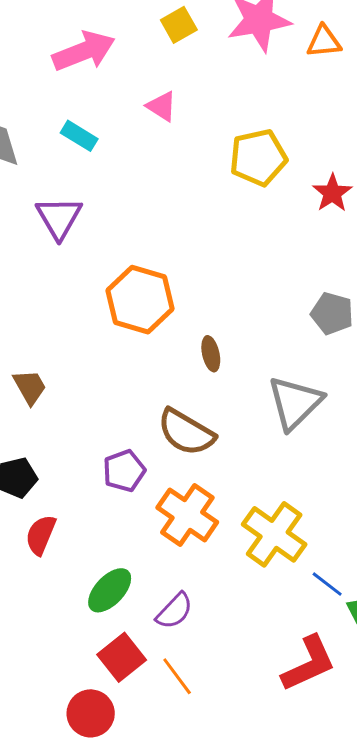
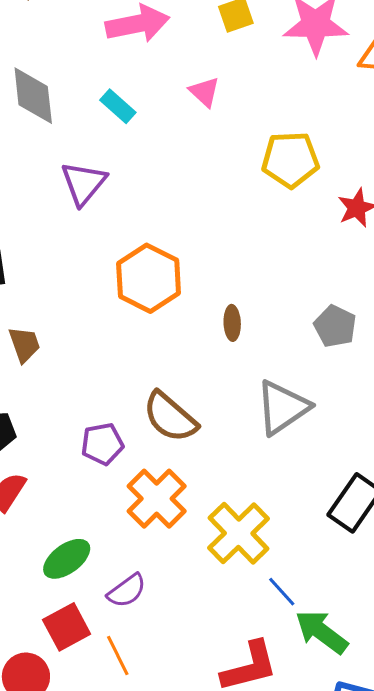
brown ellipse: (211, 354) -> (232, 323), moved

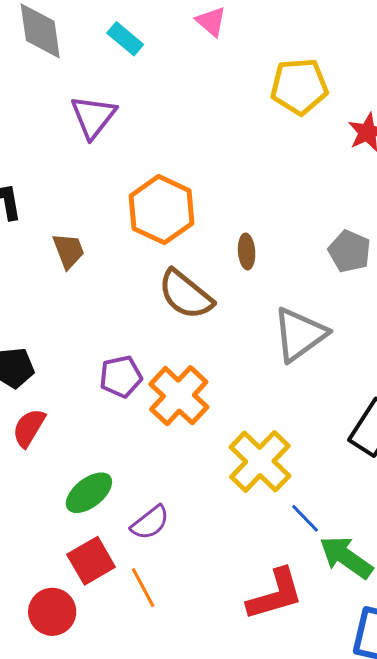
brown trapezoid: (24, 344) -> (69, 251), moved
brown semicircle: (170, 417) -> (186, 295), moved
orange cross: (157, 499) -> (179, 396), moved

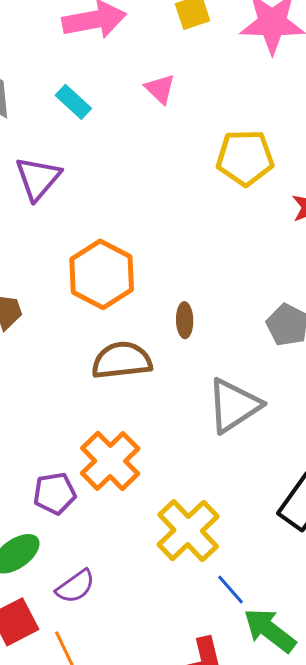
brown semicircle: (186, 295) -> (122, 360), turned 132
purple pentagon: (121, 377) -> (55, 493), moved

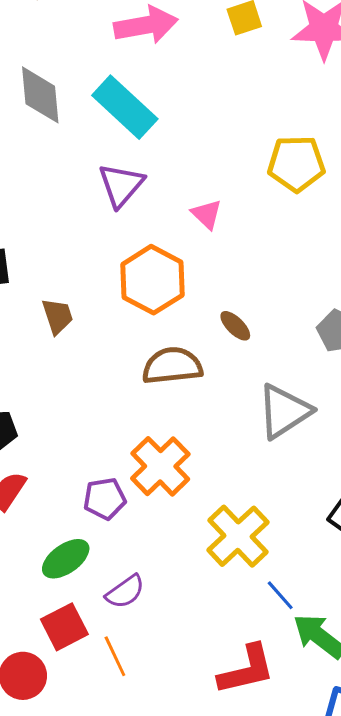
pink triangle: (160, 89) -> (207, 214), moved
cyan rectangle: (73, 102) -> (125, 107), size x1.8
purple triangle: (38, 178) -> (121, 185), moved
brown ellipse: (185, 320) -> (235, 326), turned -44

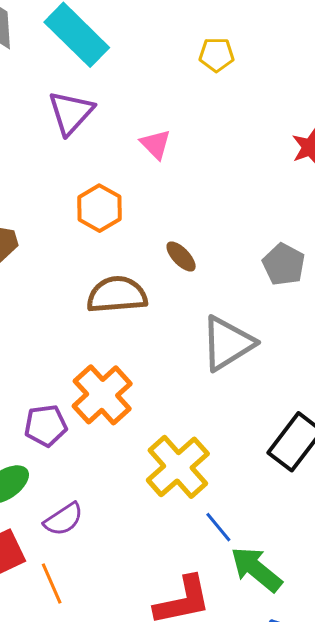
yellow pentagon: (296, 164) -> (217, 55), moved, size x0.6
orange hexagon: (152, 280) -> (99, 208), size x0.7

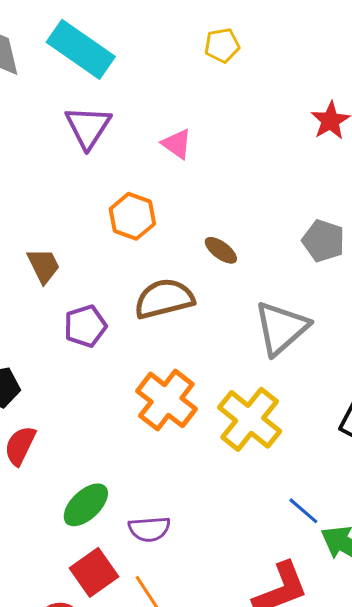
purple pentagon: (46, 426) -> (85, 326), moved
yellow cross: (178, 467) -> (250, 419), moved
purple semicircle: (64, 519) -> (149, 529), turned 39

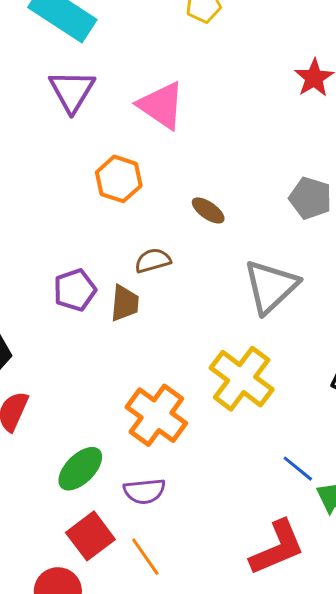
pink triangle: (177, 144) -> (161, 105), size x1.6
brown trapezoid: (44, 266) -> (125, 303), moved, turned 33
brown semicircle: (164, 299) -> (153, 260), size x0.6
orange cross: (166, 400) -> (156, 415), moved

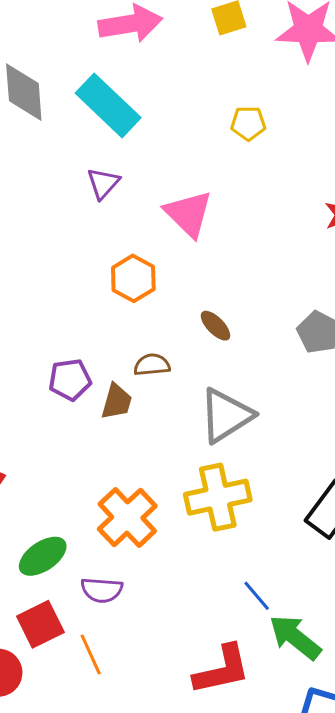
purple triangle: (72, 91) -> (103, 183), size x0.7
gray triangle: (271, 286) -> (226, 415), moved
yellow cross: (242, 379) -> (218, 497), turned 30

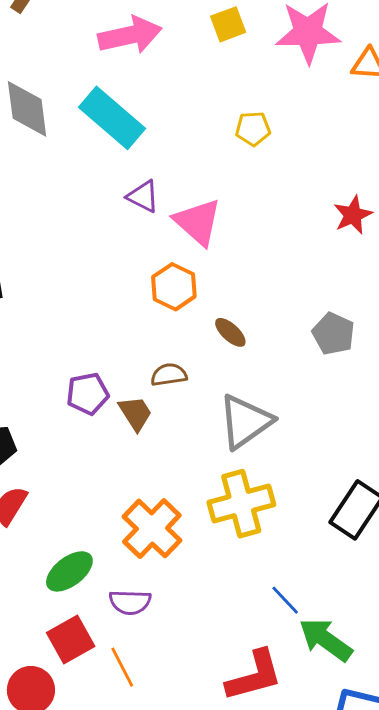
purple triangle: (103, 183) -> (143, 196), moved, turned -42
orange hexagon: (133, 278) -> (174, 287), moved
brown trapezoid: (117, 402) -> (135, 413), turned -45

